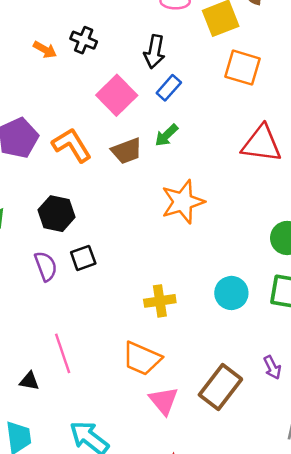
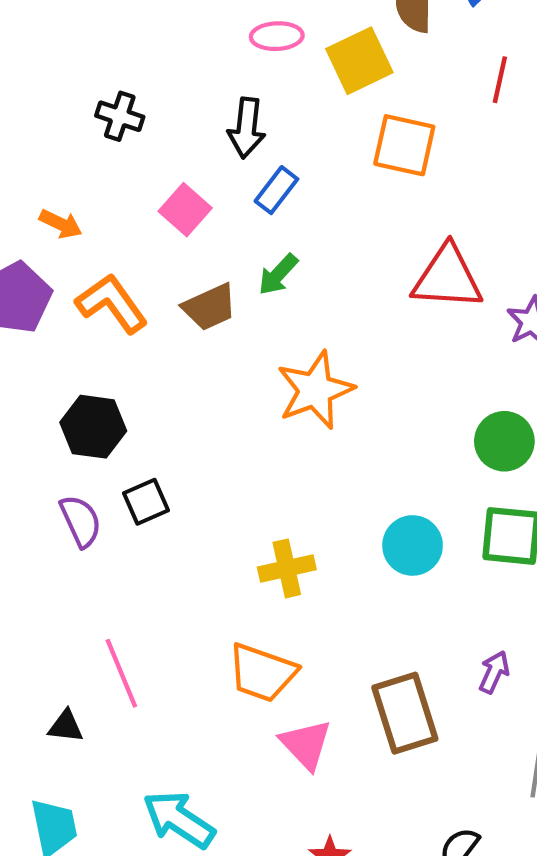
orange arrow: (45, 50) -> (61, 224), moved
pink square: (117, 95) -> (185, 210), size x0.7
purple arrow: (272, 367) -> (494, 672), turned -125
brown rectangle: (220, 387) -> (405, 713), turned -51

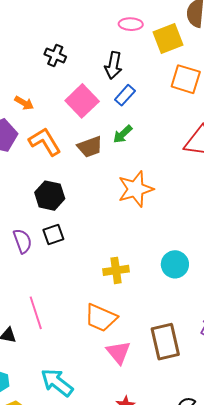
pink square: (185, 210) -> (82, 101), size x1.4
black hexagon: (93, 427) -> (50, 196), moved

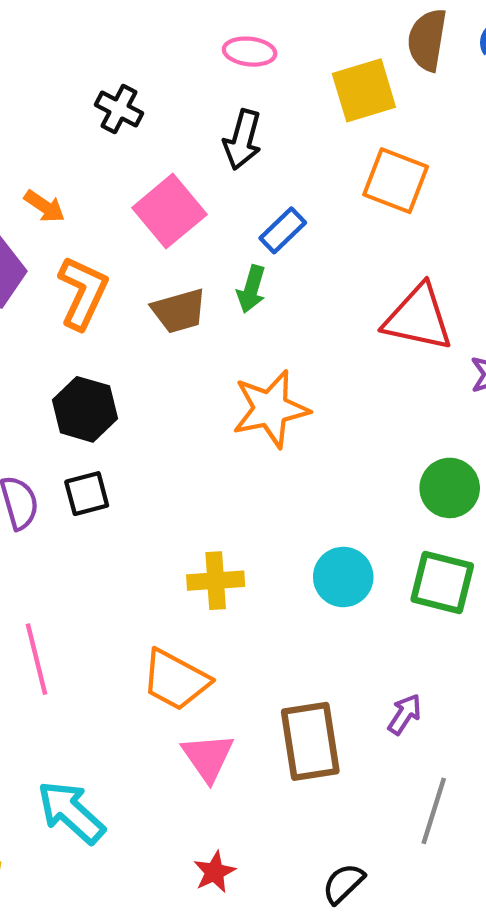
pink ellipse: (131, 24) -> (250, 52), moved
blue rectangle: (125, 95) -> (283, 230), moved
green arrow: (123, 134) -> (251, 289), turned -35
orange L-shape: (45, 142) -> (83, 293), turned 52

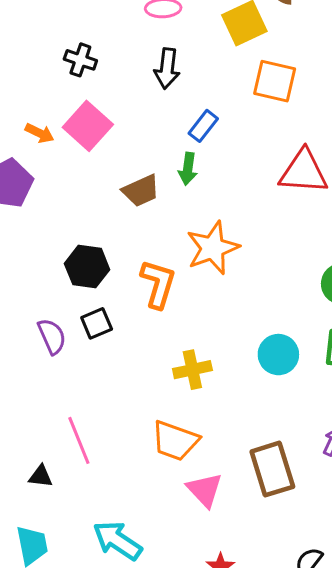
pink square: (169, 211) -> (88, 126), moved
orange L-shape: (83, 293) -> (158, 284), moved

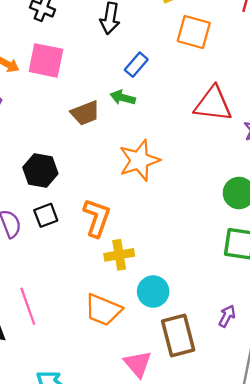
pink square: (88, 126) -> (46, 60), turned -33
green arrow: (188, 169) -> (123, 98), turned 95
orange L-shape: (158, 284) -> (97, 218), moved
cyan circle: (278, 355) -> (153, 291), moved
pink triangle: (205, 490) -> (138, 364), moved

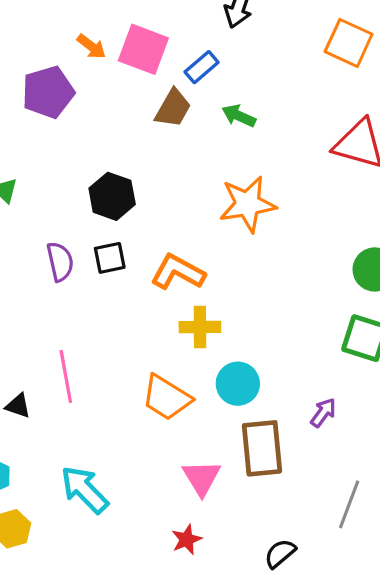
blue rectangle: (136, 65) -> (202, 67), moved
brown trapezoid: (85, 113) -> (173, 108), moved, turned -48
orange L-shape: (97, 218) -> (178, 272), turned -90
purple arrow: (227, 316) -> (323, 413), moved

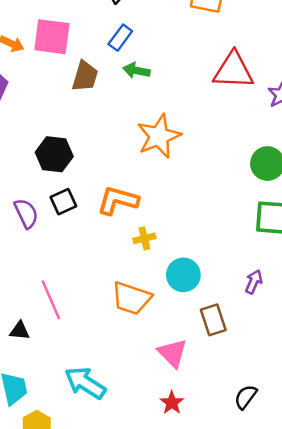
blue rectangle: (202, 67) -> (120, 38), moved
yellow cross: (200, 327) -> (144, 238), size x0.7
brown rectangle: (262, 448) -> (213, 320), size x0.7

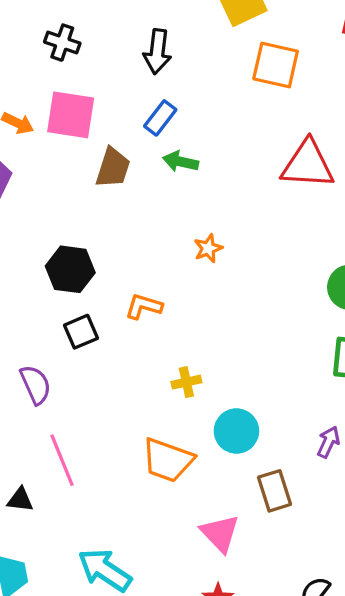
orange star: (159, 136) -> (208, 248), size x0.5
orange L-shape: (118, 200) -> (144, 306), moved, size x0.7
purple semicircle: (26, 213) -> (36, 385), moved

